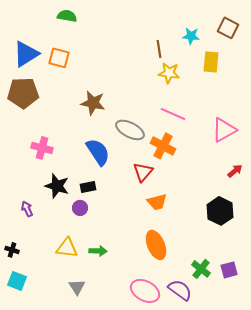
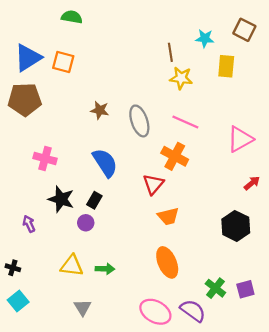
brown star: (93, 103) -> (100, 110), size x0.7
gray ellipse: (130, 130) -> (139, 121), moved, turned 44
black rectangle: (88, 187) -> (94, 200), turned -49
cyan square: (17, 281) -> (18, 301), turned 30

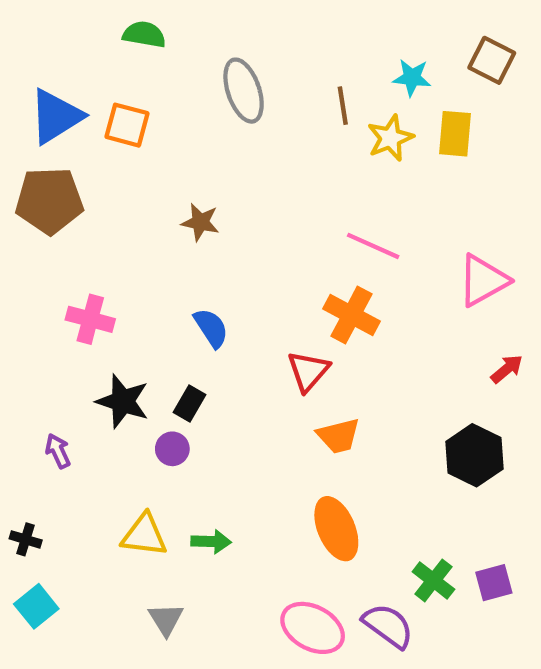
yellow star: (181, 78) -> (390, 138), moved, turned -30
gray ellipse: (139, 121) -> (244, 91), moved
blue semicircle: (105, 163) -> (211, 328), size x0.7

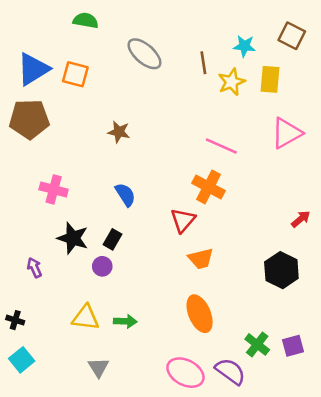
gray ellipse: (244, 91) -> (144, 54), turned -30
pink triangle: (483, 280) -> (287, 133), moved

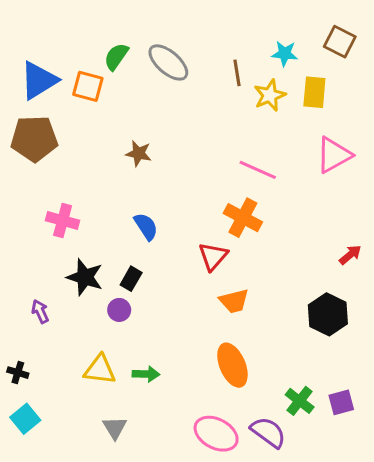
green semicircle: (86, 20) -> (116, 57), moved, turned -65

